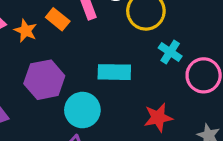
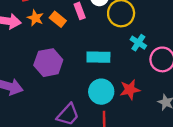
orange star: (26, 31) -> (35, 18), moved
cyan circle: (82, 110) -> (101, 92), moved

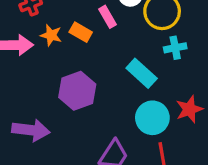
cyan cross: (138, 43) -> (175, 48), moved, turned -35
cyan rectangle: (98, 57) -> (142, 73), turned 50

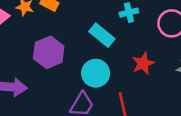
cyan circle: (152, 118) -> (96, 73), moved

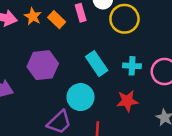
cyan cross: (129, 13) -> (132, 66), moved

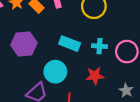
cyan rectangle: (97, 64) -> (70, 44), turned -36

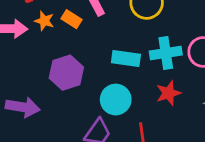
cyan cross: (100, 46) -> (166, 53), size x1.5

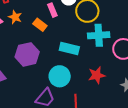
orange rectangle: (71, 19) -> (40, 25), moved
cyan cross: (166, 53) -> (99, 35), moved

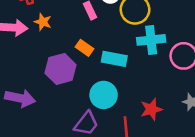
orange rectangle: (40, 25) -> (84, 48), moved
red star: (97, 75) -> (151, 109), moved

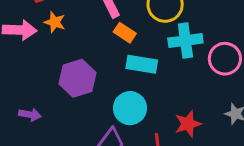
orange rectangle: (84, 48) -> (125, 33), moved
purple arrow: (20, 98) -> (30, 115), size x0.6

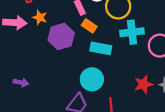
purple hexagon: (78, 78) -> (61, 36), moved
red star: (188, 124) -> (143, 84), moved

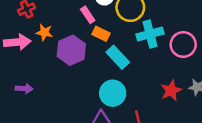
cyan rectangle: (101, 48) -> (118, 57), turned 45
purple arrow: (21, 83) -> (24, 89), moved

